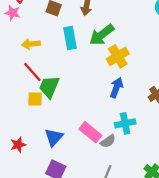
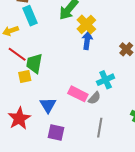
cyan rectangle: (70, 38) -> (30, 16), moved
blue arrow: (116, 88) -> (87, 40), moved
red star: (18, 145) -> (19, 118), size x1.6

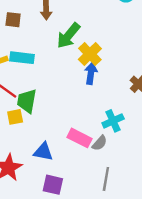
cyan rectangle: (30, 16) -> (22, 58), moved, turned -60
blue triangle: (48, 105) -> (43, 152), turned -48

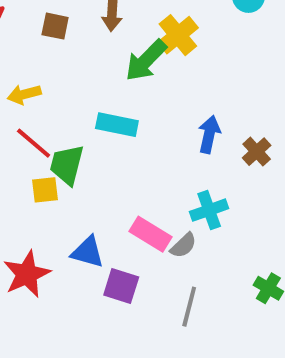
yellow cross: (90, 54) -> (178, 35), moved
cyan rectangle: (22, 58) -> (117, 125), moved
blue arrow: (91, 73) -> (209, 134), moved
purple square: (53, 185) -> (121, 286), moved

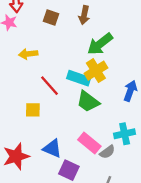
yellow cross: (178, 35) -> (96, 71), moved
red line: (34, 143) -> (50, 86), moved
green trapezoid: (67, 165) -> (88, 102), moved, turned -75

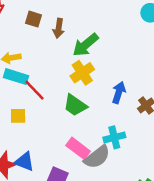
brown arrow: (84, 15) -> (59, 28), moved
cyan rectangle: (79, 78) -> (16, 77), moved
blue triangle: (52, 148) -> (25, 162), moved
gray semicircle: (107, 152) -> (97, 157), size x1.6

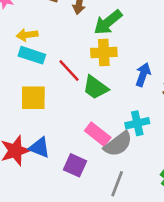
yellow cross: (82, 73) -> (104, 52), turned 30
red line: (35, 90) -> (69, 71), moved
yellow square: (18, 116) -> (33, 98), size x1.5

